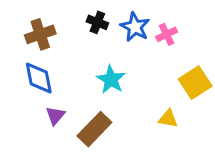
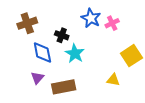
black cross: (97, 22) -> (62, 35), moved
blue diamond: (39, 78) -> (42, 53), moved
brown rectangle: (94, 129) -> (64, 87), turned 35

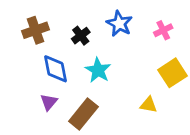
pink cross: (112, 23) -> (163, 30), moved
black cross: (62, 35) -> (81, 36), moved, turned 32
brown rectangle: (64, 87) -> (83, 114), turned -40

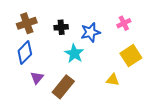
blue star: (119, 24) -> (90, 32), moved, turned 30
black cross: (81, 36) -> (61, 27), turned 32
blue diamond: (55, 69) -> (25, 53), moved, turned 55

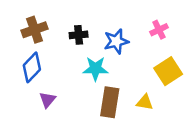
cyan star: (74, 54) -> (95, 69), turned -30
brown rectangle: (63, 87) -> (110, 102), moved, turned -30

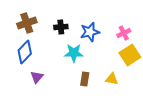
pink cross: (159, 30) -> (124, 33), moved
brown rectangle: (110, 102) -> (85, 79), size x0.6

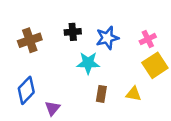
brown cross: (27, 23) -> (30, 40), moved
blue diamond: (25, 52) -> (26, 90), moved
purple triangle: (37, 77) -> (52, 108), moved

